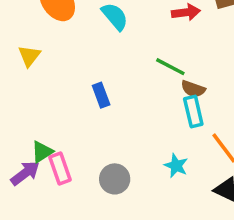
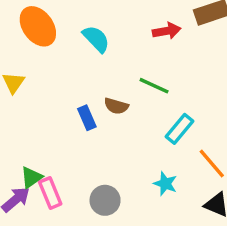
brown semicircle: (193, 89) -> (116, 106), moved
cyan rectangle: (193, 111) -> (179, 129), turned 56

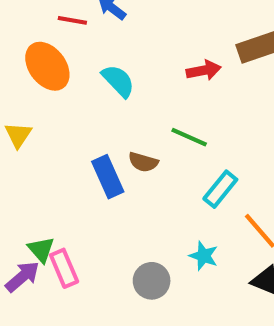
blue rectangle: (87, 118) -> (108, 177), size x1.4
green triangle: (31, 177) -> (41, 250), turned -35
gray circle: (105, 200) -> (152, 281), moved

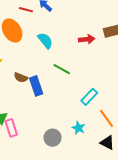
green line: (189, 137) -> (62, 69), moved
brown semicircle: (143, 162) -> (21, 78), moved

